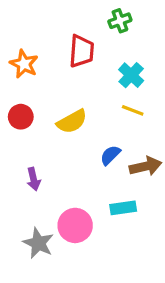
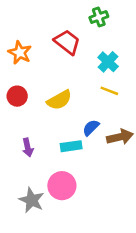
red trapezoid: (82, 51) -> (67, 42), turned -56
cyan rectangle: (123, 208) -> (71, 146), moved

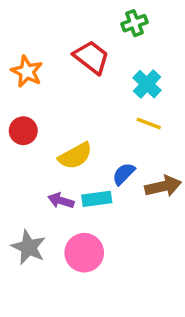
yellow semicircle: (59, 100) -> (75, 156), moved
purple arrow: (28, 147) -> (61, 201), moved, turned 120
gray star: (32, 200) -> (29, 247), moved

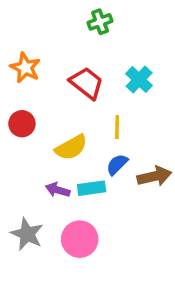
green cross: (134, 23) -> (100, 22), moved
red trapezoid: (91, 57) -> (86, 83), moved
yellow line: (149, 124) -> (117, 127), moved, turned 70

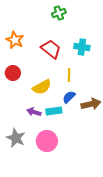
cyan cross: (139, 80) -> (82, 47), turned -35

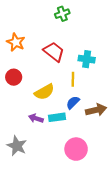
cyan cross: (82, 47) -> (87, 59), moved
pink circle: (47, 141) -> (76, 149), moved

